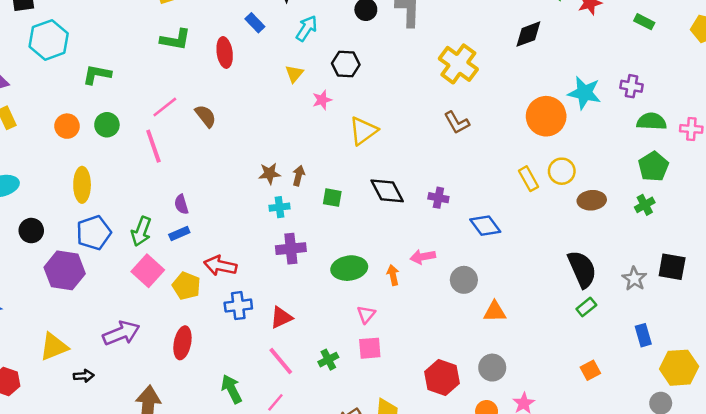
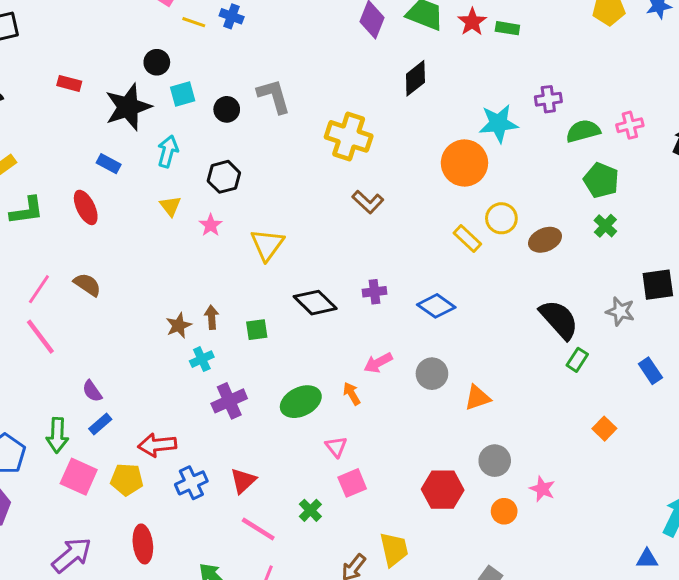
green rectangle: (644, 22) -> (507, 28), moved

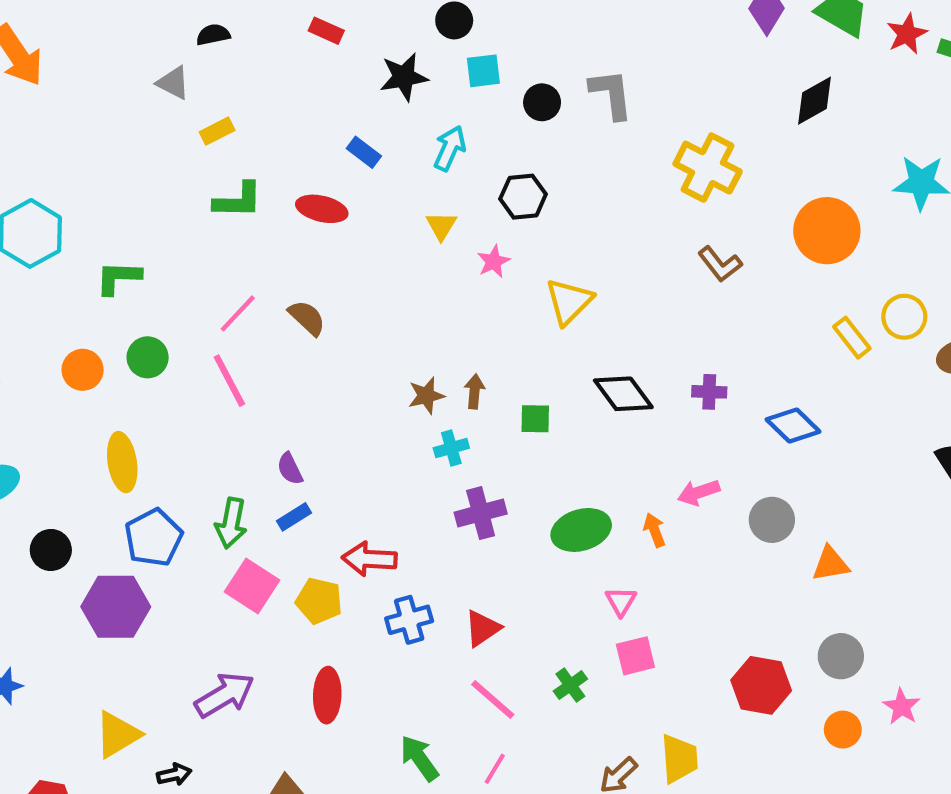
black star: (128, 107) -> (404, 77), size x0.7
orange circle: (464, 163) -> (827, 231), moved
red ellipse: (86, 207) -> (322, 209), turned -60

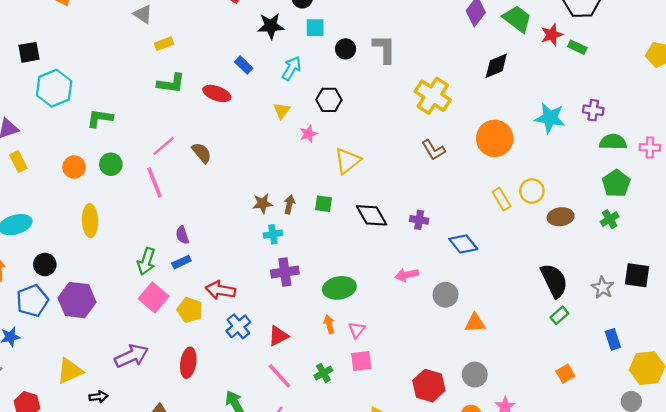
green square: (535, 419) -> (324, 204), moved
orange arrow: (654, 530) -> (329, 324), moved
blue pentagon: (154, 538) -> (32, 301), moved
blue cross: (409, 620) -> (238, 326), turned -30

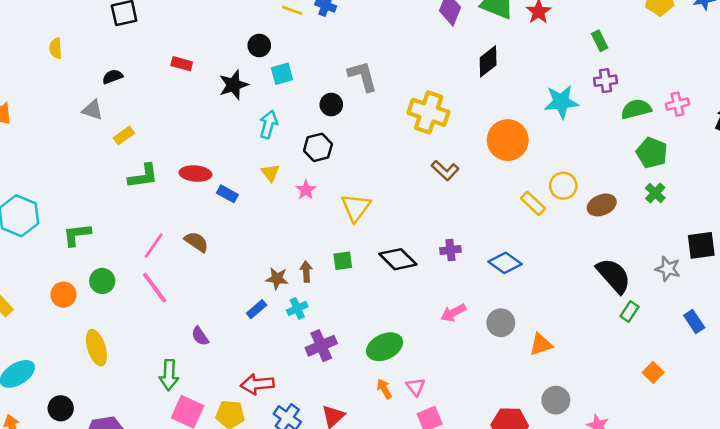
green rectangle: (577, 47) -> (600, 41), moved, turned 54
black circle: (346, 49) -> (331, 105), moved
blue rectangle: (244, 65) -> (227, 194), moved
brown star: (262, 204) -> (277, 279), turned 30
blue rectangle: (181, 262) -> (257, 309), moved

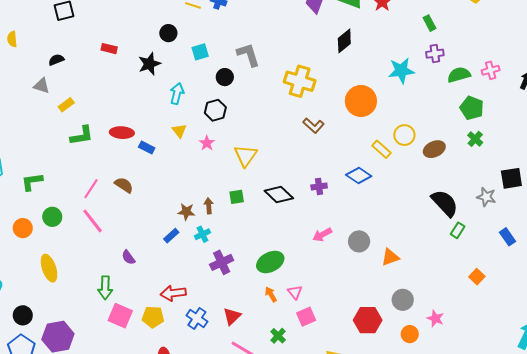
cyan square: (282, 74) -> (200, 52), moved
blue diamond: (505, 263) -> (359, 175), moved

